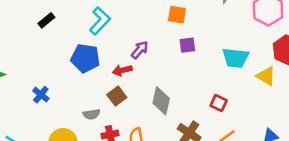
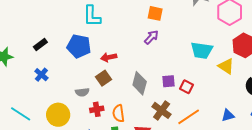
black rectangle: (46, 20) -> (40, 45), moved
cyan L-shape: (100, 21) -> (92, 16), turned 135
purple square: (187, 45) -> (169, 81), moved
purple arrow: (140, 50) -> (151, 37), moved

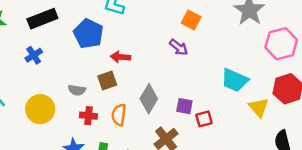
purple arrow: (151, 37) -> (179, 47), turned 70
black rectangle: (40, 45) -> (42, 19), size x1.6
red square: (187, 87) -> (204, 119), turned 32
orange semicircle: (119, 113) -> (119, 115), moved

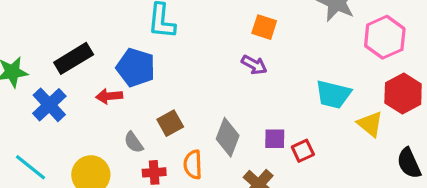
blue cross: (34, 55) -> (49, 105), moved, size x1.5
red arrow: (120, 57) -> (109, 96), moved
gray semicircle: (77, 90) -> (134, 142), turned 56

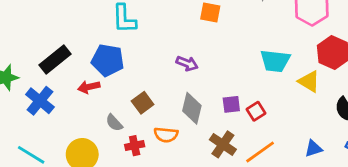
purple arrow: (254, 65) -> (187, 63), moved
orange semicircle: (193, 165) -> (166, 135), turned -75

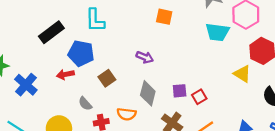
black rectangle: (55, 59) -> (51, 32), moved
cyan trapezoid: (275, 61) -> (217, 32), moved
brown square: (143, 103) -> (107, 78), moved

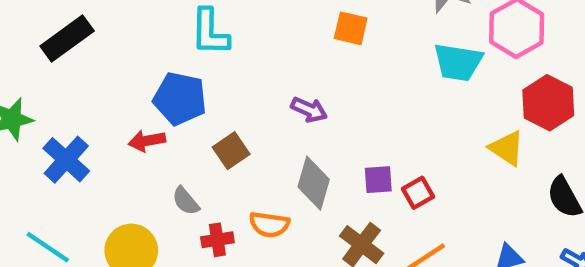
black rectangle: (51, 32) -> (67, 38), moved

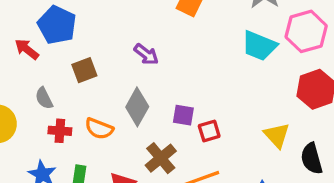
red arrow: (147, 141) -> (27, 49), turned 35
yellow triangle: (507, 148) -> (277, 135), moved

